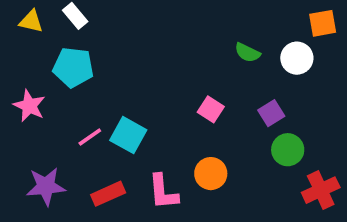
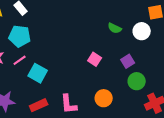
cyan square: (128, 135) -> (38, 73), moved
pink line: (90, 137) -> (20, 60), moved
orange circle: (211, 174) -> (104, 98), moved

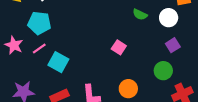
purple square: (128, 61) -> (173, 45), moved

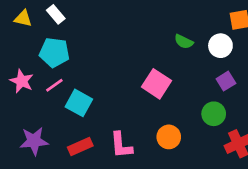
pink square: (119, 47) -> (156, 84), size x1.5

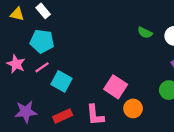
pink square: (156, 84) -> (116, 87), moved

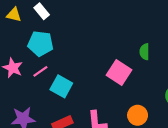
green semicircle: (145, 33) -> (144, 52), moved, turned 64
pink square: (116, 87) -> (119, 73), moved

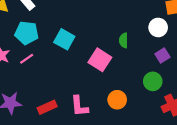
cyan square: (61, 86) -> (64, 39), moved

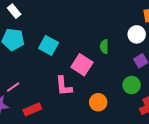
pink line: (27, 59) -> (13, 87), moved
pink L-shape: (79, 106) -> (64, 86), moved

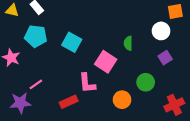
green circle: (132, 85) -> (146, 82), moved
red rectangle: (32, 109) -> (69, 102), moved

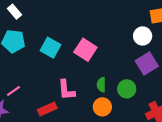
green semicircle: (128, 43) -> (101, 85), moved
purple square: (165, 58) -> (147, 64), size x1.5
pink square: (106, 62) -> (85, 50), moved

